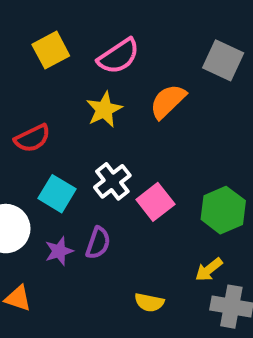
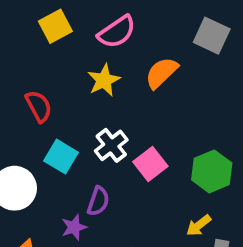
red semicircle: (32, 138) -> (39, 106), turned -92
purple star: (59, 251) -> (74, 227), moved

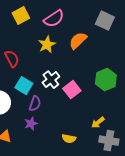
green hexagon: (212, 171) -> (106, 80), moved
purple semicircle: (98, 201) -> (35, 104), moved

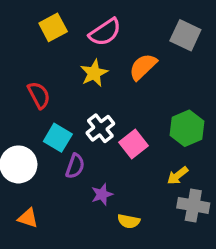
yellow arrow: (98, 123) -> (178, 176), moved
purple star: (31, 124) -> (102, 194), moved
gray cross: (109, 141) -> (193, 205), moved

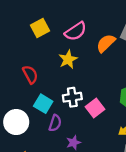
orange semicircle: (143, 67) -> (106, 43), moved
white cross: (100, 128) -> (72, 97), turned 30

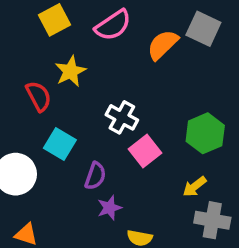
yellow star: (68, 59) -> (70, 71), moved
white cross: (72, 97) -> (122, 117), moved, turned 36
purple semicircle: (55, 123) -> (95, 176), moved

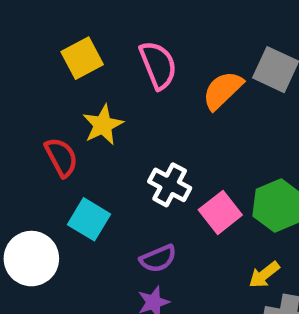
pink semicircle: (113, 25) -> (158, 65), turned -78
pink square: (145, 151) -> (220, 212), moved
purple semicircle: (95, 176) -> (158, 259), moved, turned 48

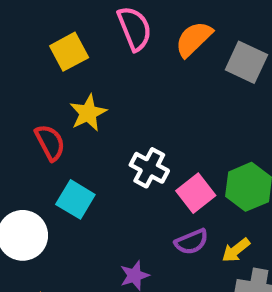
pink semicircle: (158, 65) -> (135, 28), moved
orange semicircle: (223, 90) -> (194, 39), moved
purple semicircle: (158, 259) -> (192, 242), moved

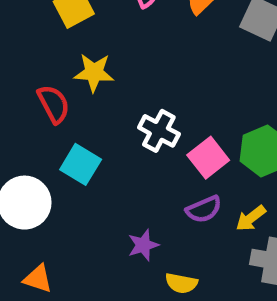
yellow star: (88, 113) -> (94, 73), turned 30

